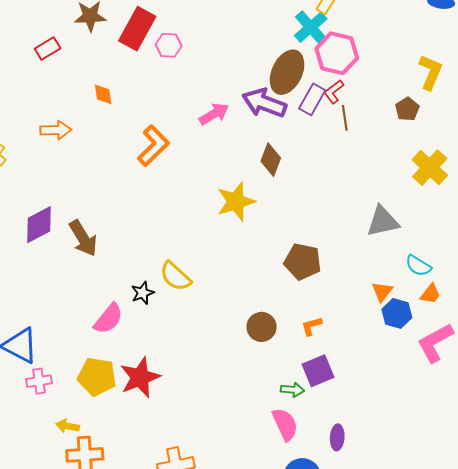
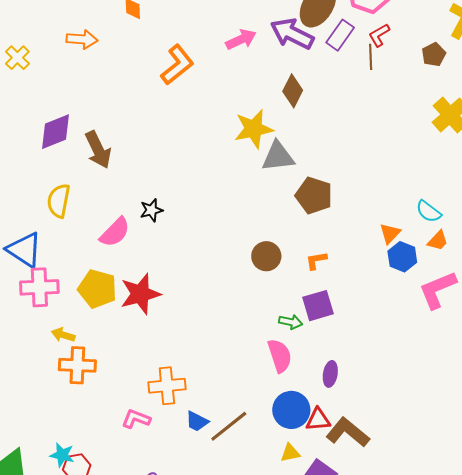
red L-shape: (334, 92) -> (379, 35), moved
gray triangle: (383, 221) -> (278, 156), moved
yellow semicircle: (175, 276) -> (59, 201), moved, turned 52
pink cross: (39, 381) -> (39, 287), size x1.5

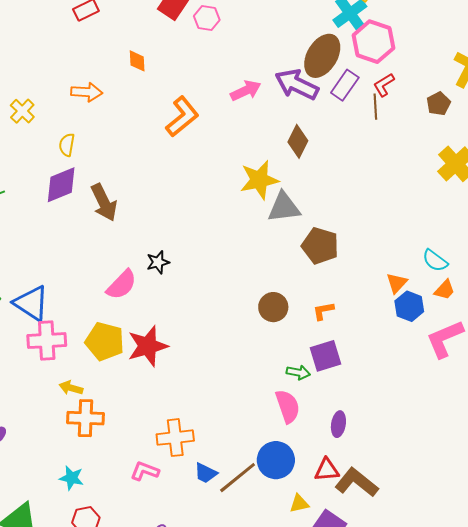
yellow semicircle: (59, 201) -> (67, 145), moved, size x0.7
blue circle: (291, 410) -> (276, 460), moved
cyan star: (62, 455) -> (72, 478), moved

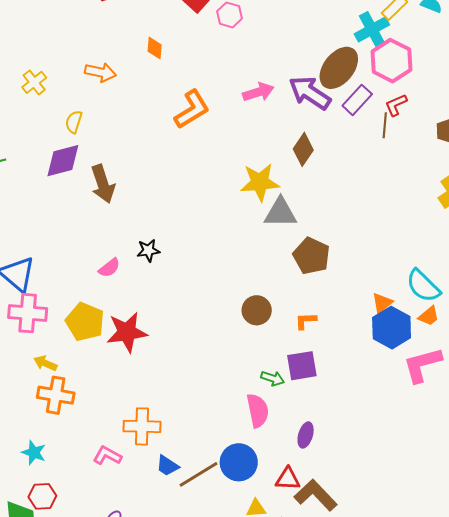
cyan semicircle: (435, 261) -> (423, 286), size x1.4
pink semicircle: (122, 285) -> (109, 268), size x0.7
blue hexagon: (409, 306) -> (392, 328), size x1.4

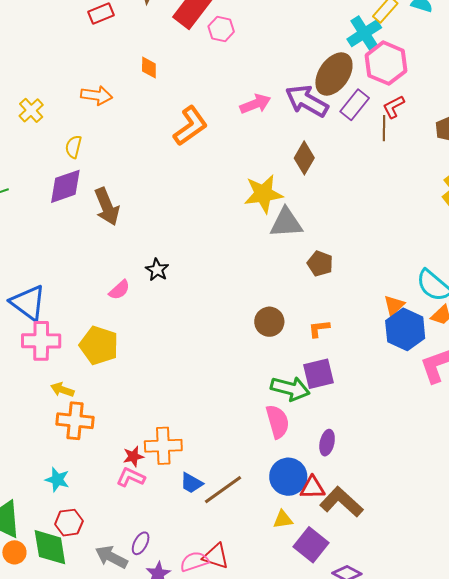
black star: (148, 250) -> (157, 270), turned -30
brown pentagon: (311, 256) -> (320, 263), size x0.7
red star: (127, 332) -> (133, 456), moved, size x0.5
green arrow: (273, 378) -> (290, 389), size x1.6
blue circle: (239, 462) -> (288, 477), moved

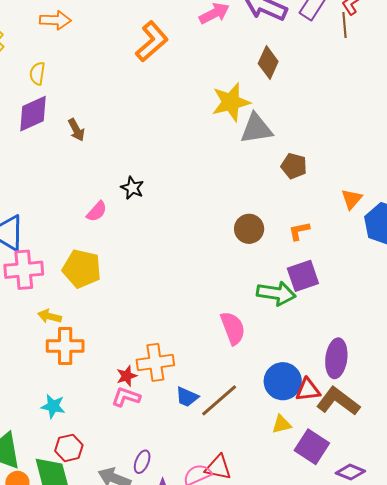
brown arrow: (107, 207) -> (76, 130), size x0.6
orange triangle: (394, 305) -> (352, 199), moved
pink semicircle: (278, 422) -> (233, 328), moved
purple ellipse: (327, 443) -> (336, 358), moved, size x1.5

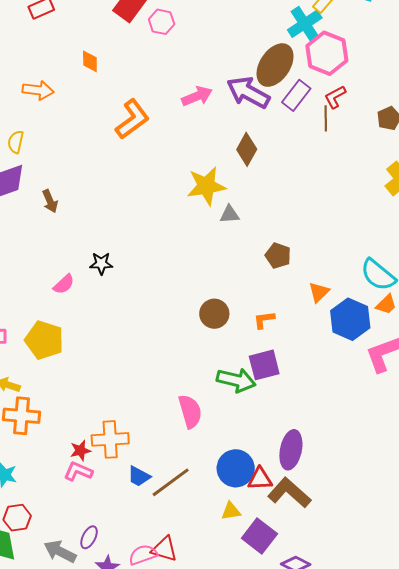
gray triangle: (256, 129) -> (230, 214), size x0.6
brown pentagon: (294, 166) -> (278, 256), moved
black star: (132, 188) -> (101, 263), turned -30

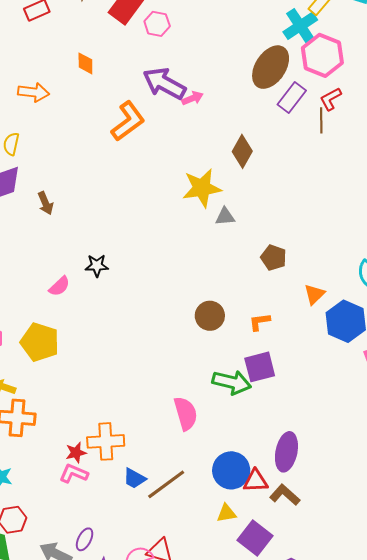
purple arrow: (248, 92) -> (164, 83), moved
pink arrow: (197, 96) -> (192, 98), size x0.7
brown L-shape: (289, 493) -> (285, 495), size x0.7

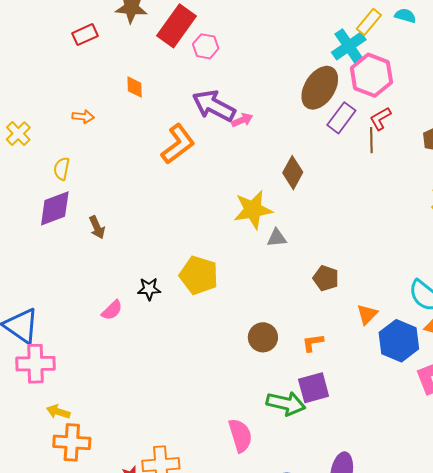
orange arrow: (34, 92) -> (83, 117), size x0.7
yellow pentagon: (40, 342) -> (199, 275), moved

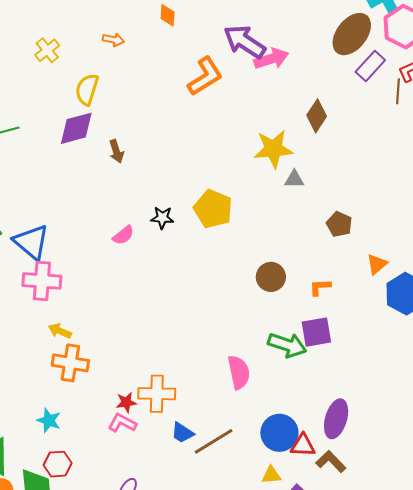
pink arrow: (242, 120) -> (271, 59), size x1.6
yellow semicircle: (62, 169) -> (87, 89), size x1.4

